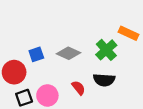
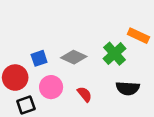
black semicircle: (104, 80) -> (128, 88), moved
pink circle: (47, 95) -> (51, 87), moved

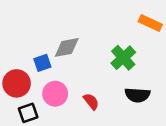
orange rectangle: (138, 36) -> (150, 23), moved
gray diamond: (74, 57) -> (67, 47), moved, turned -35

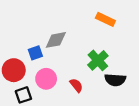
orange rectangle: (150, 23) -> (105, 19), moved
green cross: (123, 58) -> (98, 60), moved

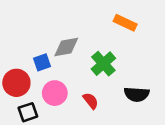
green cross: (98, 60) -> (103, 64), moved

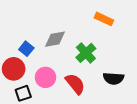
blue square: (42, 62) -> (26, 49), moved, turned -32
red semicircle: (91, 101) -> (75, 84), size x1.5

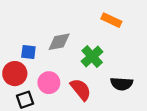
blue square: (26, 49) -> (28, 52), turned -32

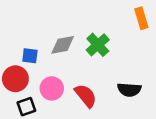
orange rectangle: (111, 20) -> (141, 18), moved, turned 48
green cross: (92, 56) -> (98, 45), moved

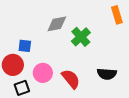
gray diamond: (63, 45) -> (57, 24), moved

